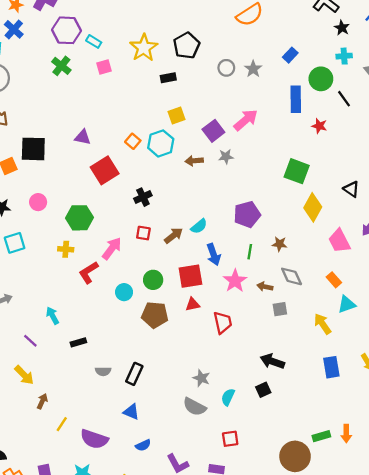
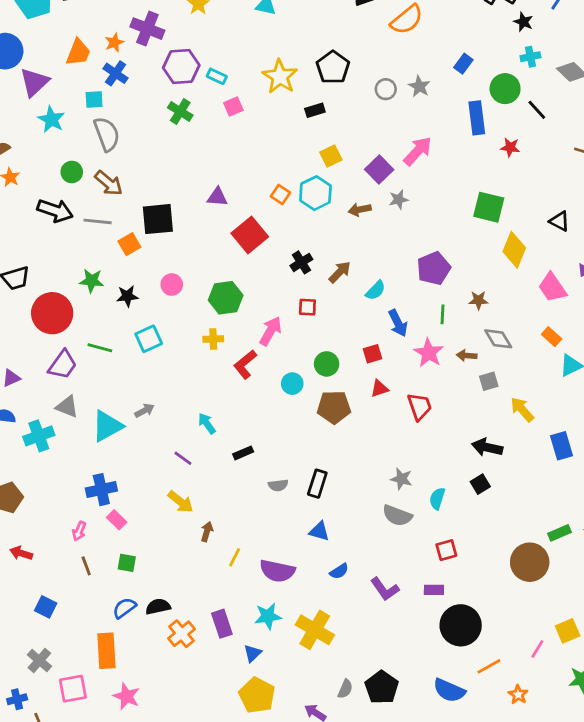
brown arrow: (174, 235) -> (340, 272), moved
red square: (190, 276) -> (372, 354), size x0.6
yellow arrow: (323, 324) -> (522, 409), moved

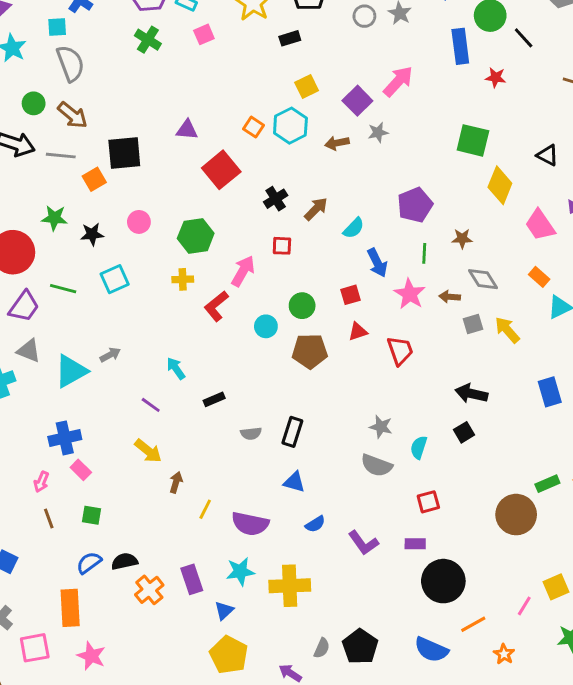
yellow arrow: (522, 409) -> (507, 330), moved
yellow cross: (315, 630) -> (290, 586), turned -33

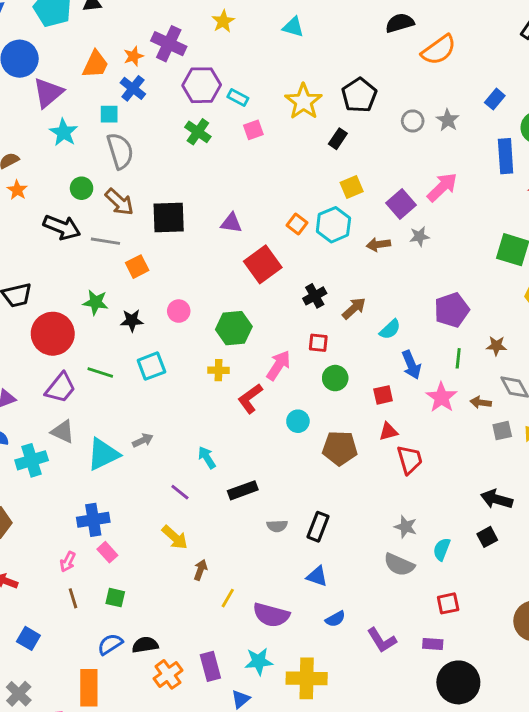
black rectangle: (290, 38) -> (338, 139), turned -42
black square: (124, 153) -> (169, 217), moved
green circle: (302, 306) -> (335, 378), moved
red trapezoid: (400, 351) -> (410, 460), moved
black rectangle: (214, 399) -> (243, 490), size x1.4

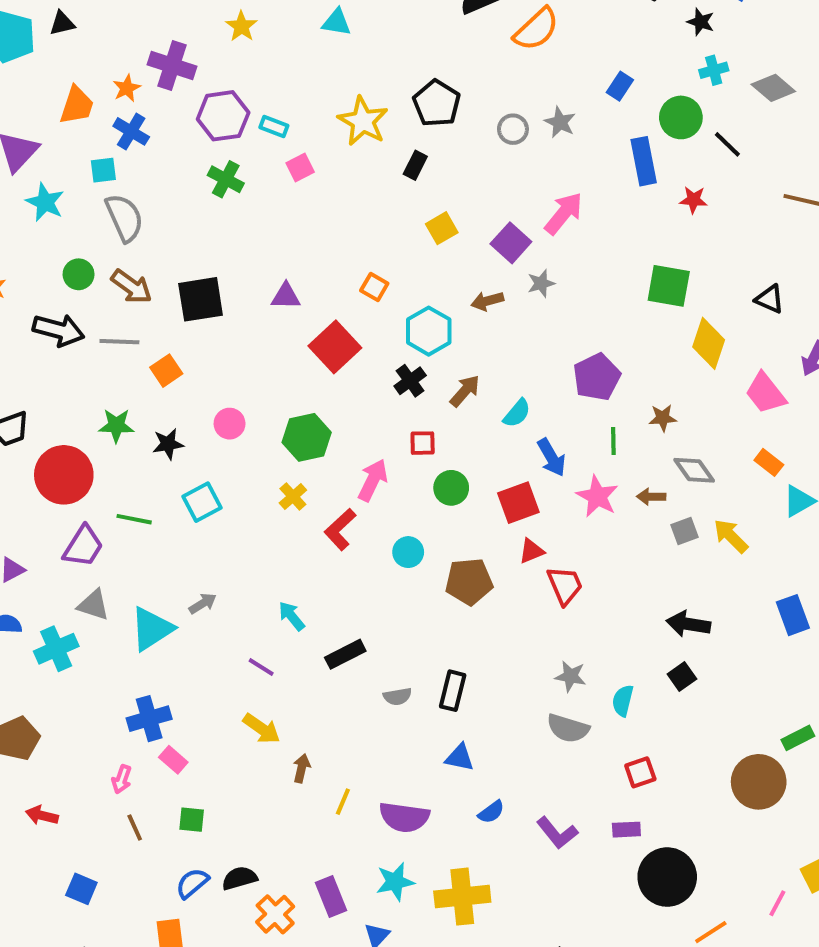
cyan hexagon: (333, 225) -> (429, 331), moved
yellow cross: (219, 370) -> (293, 497), turned -36
red square: (383, 395) -> (518, 503), size x1.5

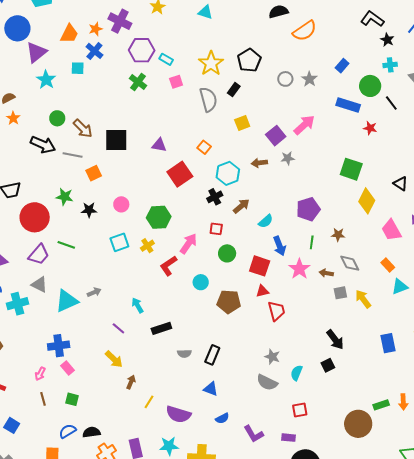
blue rectangle: (644, 161) -> (348, 105), turned -70
gray semicircle: (124, 218) -> (208, 99), moved
cyan square: (202, 502) -> (119, 242), moved
red square: (518, 503) -> (260, 266), turned 30
black arrow: (688, 624) -> (335, 340), turned -145

